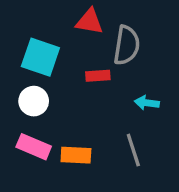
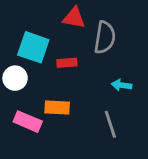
red rectangle: (98, 76) -> (67, 63), moved
white circle: (34, 101) -> (15, 78), moved
orange rectangle: (76, 155) -> (57, 108), moved

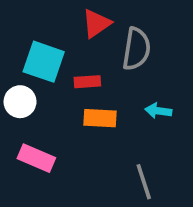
red triangle: (74, 18) -> (96, 23), turned -45
orange rectangle: (57, 108) -> (100, 118), moved
gray line: (110, 124) -> (144, 182), moved

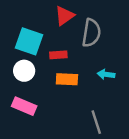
white circle: (20, 102) -> (24, 71), moved

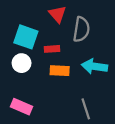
red triangle: (64, 16) -> (57, 14), turned -36
cyan arrow: (106, 74) -> (94, 66), size x1.6
pink rectangle: (24, 106) -> (22, 107), moved

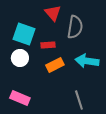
orange rectangle: (60, 71) -> (55, 65), turned -30

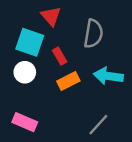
red triangle: (53, 13) -> (51, 16), moved
red rectangle: (48, 45) -> (60, 56), turned 64
gray line: (79, 100) -> (98, 125), turned 60

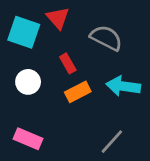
gray semicircle: (93, 34) -> (106, 38), turned -72
cyan square: (30, 42) -> (24, 32), moved

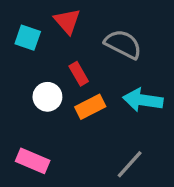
cyan square: (24, 32) -> (28, 38), size x0.7
white circle: (28, 82) -> (47, 97), moved

